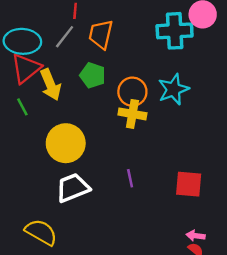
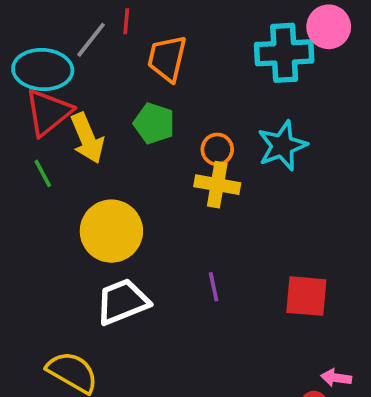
gray line: (65, 37) -> (91, 40), moved
orange circle: (132, 92) -> (217, 149), size x0.7
pink arrow: (196, 236) -> (336, 378), moved

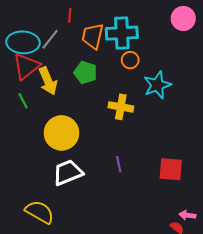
gray line: (91, 40) -> (50, 39), moved
cyan cross: (284, 53) -> (122, 33), moved
orange circle: (217, 149) -> (130, 60), moved

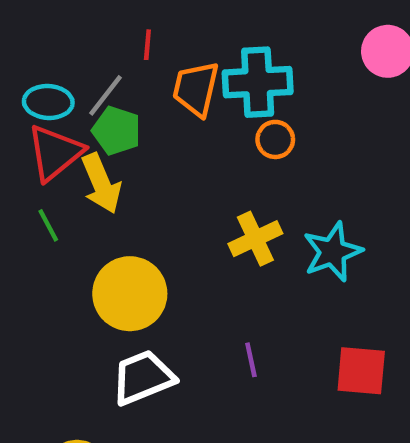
cyan ellipse: (23, 42) -> (48, 102), size x0.7
green pentagon: (85, 73) -> (117, 131), moved
cyan star: (157, 85) -> (333, 252), moved
yellow cross: (121, 107) -> (255, 239), turned -35

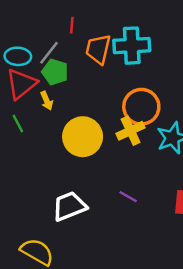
orange circle: (275, 139) -> (141, 107), moved, size x1.8
yellow arrow: (101, 184) -> (47, 101), size x0.6
yellow circle: (130, 294) -> (83, 137), moved
purple line: (251, 360) -> (128, 197), turned -48

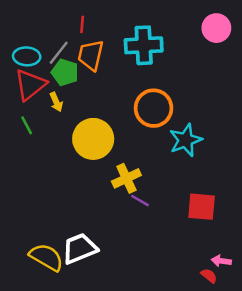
orange trapezoid: (98, 49) -> (91, 55), moved
yellow cross: (131, 131) -> (126, 178), moved
white trapezoid: (69, 206) -> (80, 249), moved

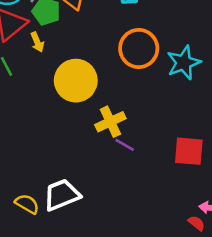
cyan star: (186, 140) -> (184, 63), moved
yellow semicircle: (46, 257) -> (27, 204), size x0.7

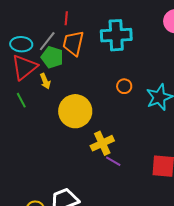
orange circle: (139, 48) -> (124, 86), size x0.5

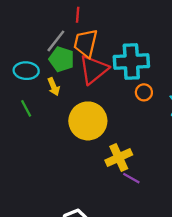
cyan cross: (116, 35) -> (131, 61), moved
cyan ellipse: (21, 44) -> (26, 71), moved
red triangle: (24, 67) -> (94, 69), moved

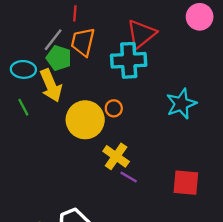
red triangle: (94, 69) -> (141, 34), moved
yellow arrow: (54, 87) -> (51, 85), size x1.8
orange circle: (144, 92) -> (114, 108), moved
yellow cross: (119, 158) -> (116, 156), turned -30

